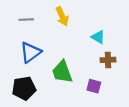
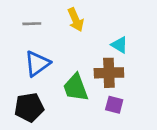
brown cross: (108, 60) -> (109, 73), moved, size x1.5

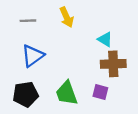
brown cross: (109, 73) -> (113, 64), moved
green trapezoid: (76, 87) -> (67, 93), moved

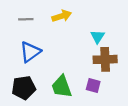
yellow arrow: (67, 17) -> (62, 16), turned -84
cyan triangle: (105, 39) -> (98, 37), turned 32

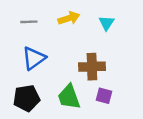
cyan triangle: (98, 37) -> (106, 23), moved
brown cross: (105, 59) -> (92, 67), moved

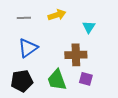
cyan triangle: (106, 23) -> (89, 27), moved

